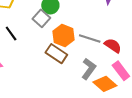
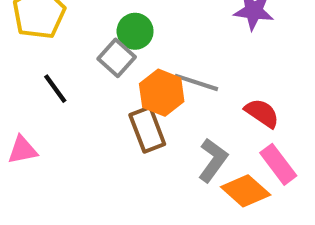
gray line: (90, 39) -> (196, 82), moved
brown rectangle: (56, 54) -> (147, 129), turned 35

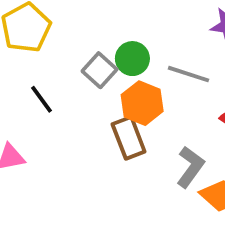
green circle: (135, 31) -> (132, 59), moved
gray line: (196, 82) -> (188, 74), moved

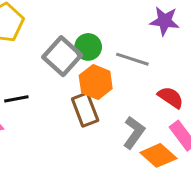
gray square: (100, 70) -> (62, 56), size x1.4
black line: (41, 99) -> (16, 99), moved, turned -65

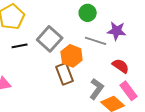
purple star: (164, 21) -> (117, 31), moved
green circle: (88, 47) -> (88, 13), moved
black line: (16, 99) -> (20, 46), moved

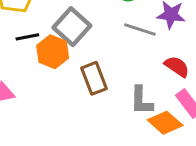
orange hexagon: (72, 56) -> (53, 52), moved
gray L-shape: (97, 89) -> (141, 101), turned 145

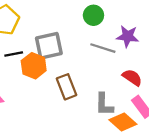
gray square: (72, 27) -> (49, 46), turned 36

